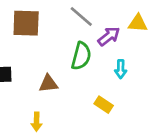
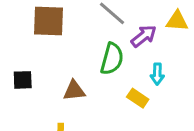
yellow rectangle: (104, 105) -> (138, 98), moved

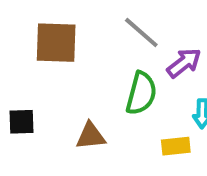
yellow rectangle: (138, 98) -> (176, 146), turned -40

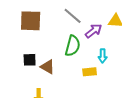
black square: (22, 122) -> (30, 60), moved
brown triangle: (91, 136) -> (48, 67), turned 35

